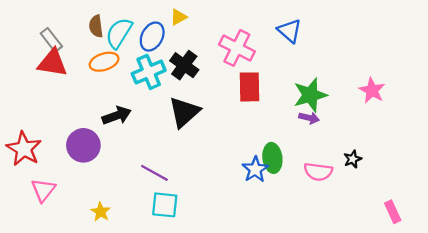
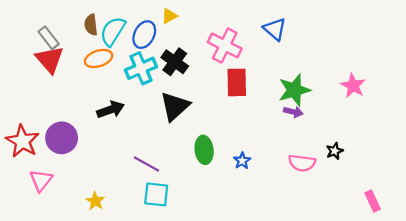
red triangle: (52, 63) -> (50, 60), turned 40
purple circle: (83, 145) -> (62, 138), moved
green ellipse: (272, 158) -> (204, 150), moved
blue star: (255, 169) -> (242, 161), size x0.7

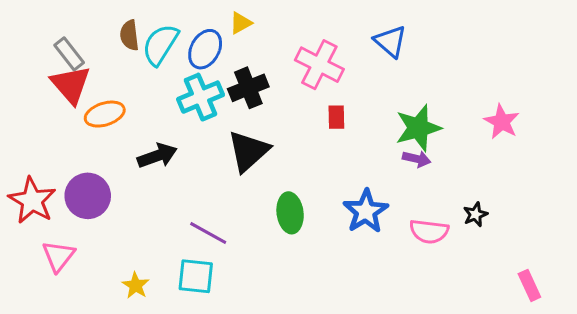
orange ellipse: (99, 58) -> (105, 114), moved
black cross: (175, 62) -> (248, 88), turned 32
red rectangle: (237, 82) -> (336, 117), size x0.6
blue star: (242, 161) -> (366, 211), moved, size x1.8
cyan square: (156, 194) -> (196, 276), moved

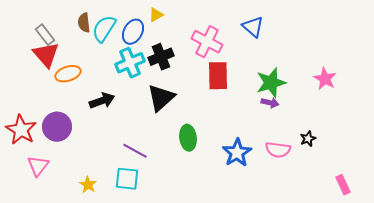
red rectangle: (336, 117) -> (218, 76), size x1.8
blue star: (366, 211) -> (237, 153), moved

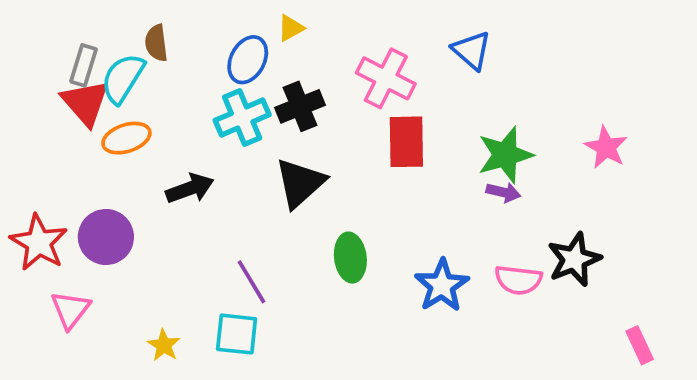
cyan semicircle: (104, 29) -> (123, 78), moved
gray rectangle: (45, 35) -> (84, 65), turned 55
black star: (308, 139) -> (574, 259), size x1.8
purple line: (135, 151) -> (251, 282), turned 30

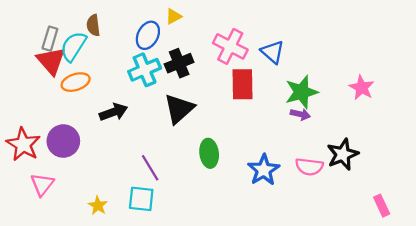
blue triangle: (472, 50) -> (273, 52), moved

